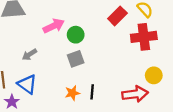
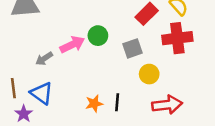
pink arrow: (54, 26) -> (72, 45), moved
gray square: (76, 59) -> (133, 48), moved
yellow circle: (154, 75) -> (149, 74), moved

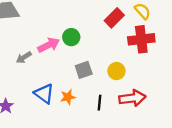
gray square: (133, 48) -> (84, 70), moved
blue triangle: (42, 93) -> (44, 94), moved
black line: (117, 102) -> (100, 103), moved

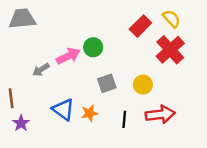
red cross: (141, 39) -> (170, 50), turned -35

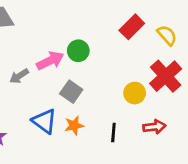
yellow semicircle: (172, 19) -> (167, 35), moved
red cross: (170, 50) -> (166, 76), moved
gray square: (107, 83) -> (71, 92), moved, turned -36
red arrow: (160, 114) -> (154, 127), size x0.7

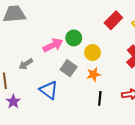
gray arrow: (19, 76) -> (26, 64), moved
yellow circle: (135, 93) -> (93, 53), moved
orange star: (74, 125) -> (94, 74), moved

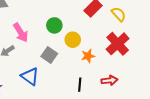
pink arrow: (53, 45) -> (21, 33), moved, turned 84
orange star: (94, 74) -> (88, 56), moved

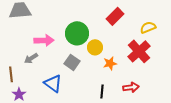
yellow semicircle: (119, 14) -> (148, 27), moved, turned -70
green circle: (54, 25) -> (77, 33), size x1.5
pink arrow: (21, 33) -> (44, 40), turned -60

